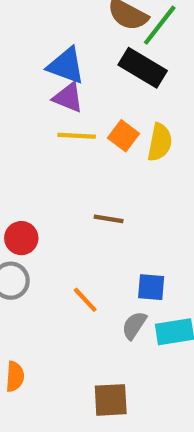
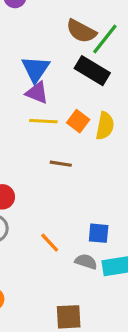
blue triangle: (66, 66) -> (35, 69), turned 44
brown line: (109, 219) -> (61, 164), moved
gray semicircle: (134, 325) -> (86, 262), turned 75

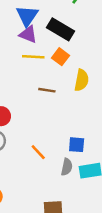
black rectangle: (92, 71) -> (61, 29), moved
yellow semicircle: (105, 126) -> (82, 80), moved
gray semicircle: (86, 262) -> (67, 167), turned 84

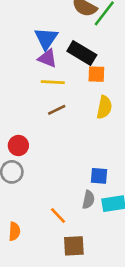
orange square: (61, 57) -> (96, 74), moved, turned -35
brown line: (47, 90) -> (57, 110), moved, turned -35
orange line: (38, 152) -> (58, 216), moved

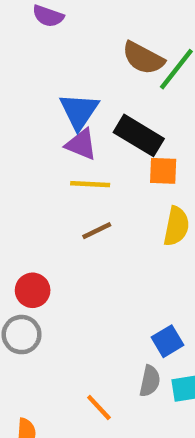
blue square: (99, 176) -> (168, 341), turned -36

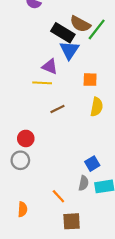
blue triangle: (79, 111) -> (69, 50), moved
black rectangle: (139, 135) -> (63, 33), moved
yellow line: (90, 184) -> (42, 83), moved

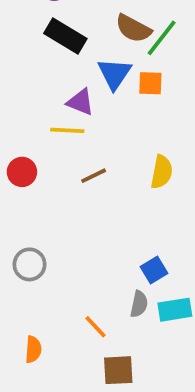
black rectangle: (63, 33) -> (65, 36), moved
orange square: (90, 80) -> (150, 83), moved
red circle: (26, 138) -> (22, 172), moved

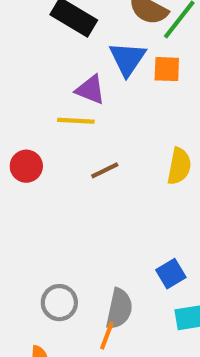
gray circle: (30, 264) -> (59, 303), moved
gray semicircle: (139, 304) -> (119, 309), moved, size x1.4
orange line: (96, 327) -> (107, 336), turned 64

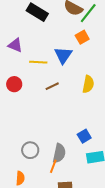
blue triangle: (128, 59) -> (63, 55), moved
orange square: (167, 69) -> (82, 37), turned -32
purple triangle: (90, 90) -> (15, 45), moved

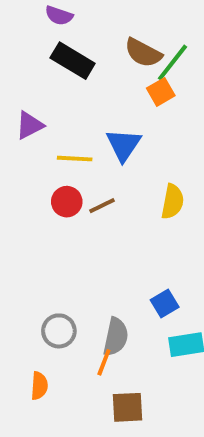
orange square: (82, 37) -> (161, 92), moved
purple triangle: (15, 45) -> (30, 125), turned -49
red circle: (14, 84) -> (67, 202), moved

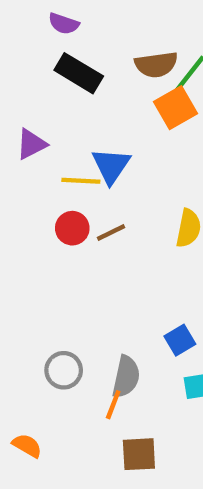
brown semicircle: (143, 53) -> (156, 65), turned -36
orange square: (161, 92) -> (176, 108), size x1.4
blue triangle: (124, 145) -> (111, 166), moved
orange semicircle: (39, 386) -> (27, 446), moved, turned -64

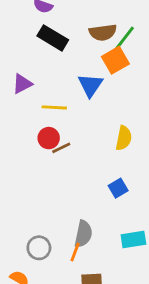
blue triangle: (111, 166) -> (90, 85), moved
brown line: (111, 232) -> (61, 148), moved
blue square: (180, 340) -> (118, 188), moved
gray circle: (64, 370) -> (39, 248), moved

